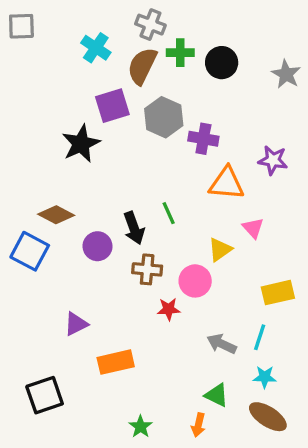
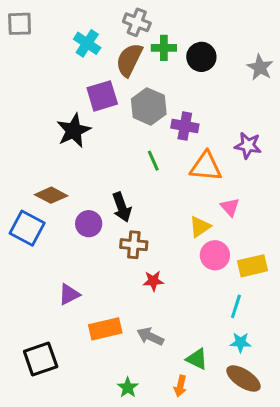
green line: (169, 213) -> (153, 161), moved
pink circle: (195, 281) -> (215, 255), moved
gray arrow: (222, 344) -> (150, 336), moved

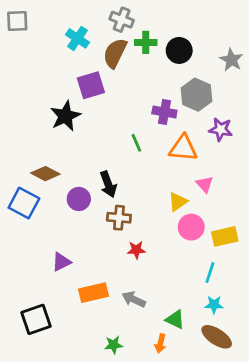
gray hexagon: (149, 106) -> (197, 95), moved
green star: (128, 388) -> (114, 345), turned 30

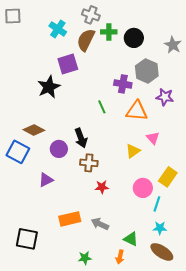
pink circle: (191, 227) -> (143, 188), moved
yellow rectangle: (225, 236) -> (168, 177), turned -42
purple triangle: (61, 262) -> (46, 180), moved
black square: (36, 319) -> (27, 239), turned 30

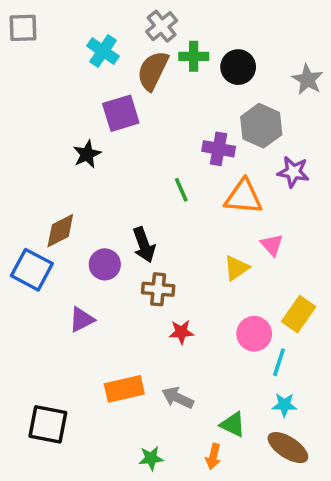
gray cross: (91, 15) -> (162, 26), turned 30
black star: (49, 87) -> (87, 154), size x0.7
brown diamond: (34, 130) -> (60, 231), turned -55

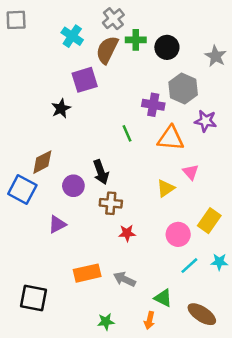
cyan line: (279, 362) -> (189, 266), moved, turned 30
cyan star: (284, 405) -> (219, 262), moved

